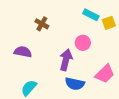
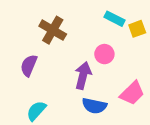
brown cross: (42, 24) -> (53, 30), size x1.5
purple semicircle: (23, 52) -> (29, 65), turned -78

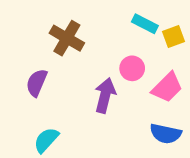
pink trapezoid: (132, 93) -> (167, 87), moved
blue semicircle: (94, 106) -> (166, 134), moved

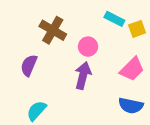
pink circle: (132, 68) -> (88, 47), moved

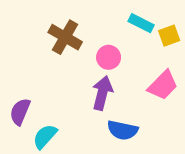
purple semicircle: (29, 65) -> (20, 112), moved
blue semicircle: (131, 106) -> (122, 130), moved

